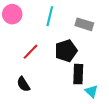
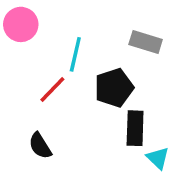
cyan line: (50, 16) -> (75, 54), moved

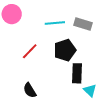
cyan line: (75, 54) -> (55, 23), moved, turned 72
black semicircle: (40, 146) -> (30, 90), moved

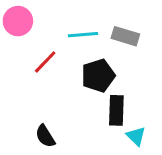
red line: (30, 51) -> (45, 62), moved

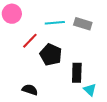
black pentagon: (98, 76) -> (51, 55), moved, turned -30
black semicircle: (45, 136) -> (30, 90), turned 140

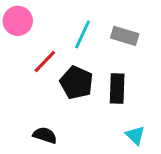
cyan line: (55, 23) -> (83, 34), turned -60
black rectangle: (77, 73) -> (117, 89), moved

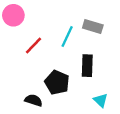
cyan line: (83, 34) -> (67, 37), moved
black pentagon: (76, 83) -> (57, 82), moved

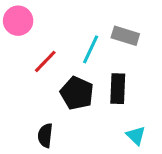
black pentagon: (57, 82) -> (77, 93), moved
black semicircle: (34, 100) -> (45, 135), turned -102

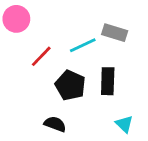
cyan line: (91, 49) -> (83, 45), turned 40
black semicircle: (45, 135) -> (55, 124), moved, turned 105

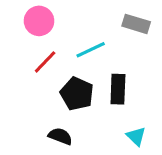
pink circle: (16, 19) -> (39, 21), moved
gray rectangle: (115, 33) -> (136, 24), moved

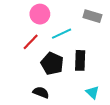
pink circle: (39, 21) -> (40, 14), moved

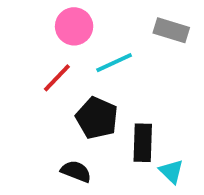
black rectangle: (80, 60) -> (143, 143), moved

